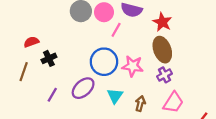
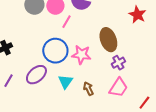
red star: (162, 22) -> (137, 15), moved
purple cross: (165, 75) -> (118, 63), moved
brown arrow: (140, 104) -> (88, 89), turned -40

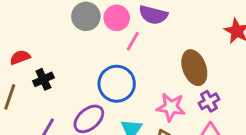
pink star: (81, 55) -> (171, 107), moved

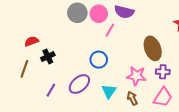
blue circle: (117, 84) -> (99, 60), size x0.7
purple cross: (209, 101) -> (163, 72), turned 32

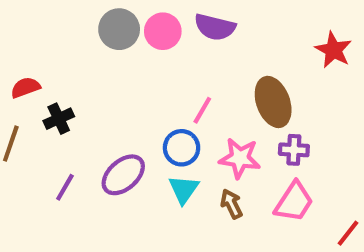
pink line: (110, 30) -> (202, 110), moved
blue circle: (99, 60) -> (182, 148), moved

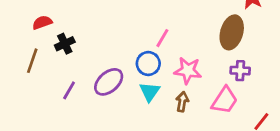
brown ellipse: (273, 102) -> (232, 32), moved, turned 36
purple cross: (294, 150) -> (240, 71), moved
brown arrow: (231, 204) -> (182, 102), turned 36

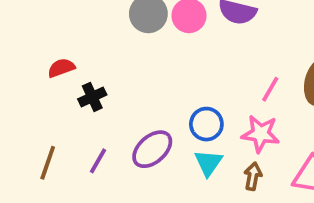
pink line: (162, 38) -> (270, 89), moved
brown line: (32, 61) -> (48, 163), moved

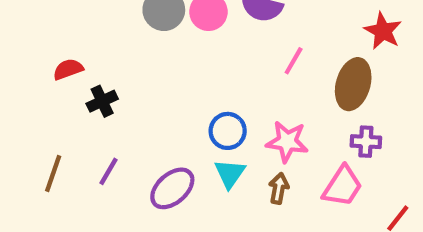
pink line: (270, 89) -> (294, 61), moved
purple ellipse: (152, 149) -> (172, 188), moved

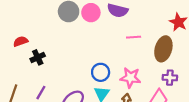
pink line: (294, 61) -> (134, 37), turned 56

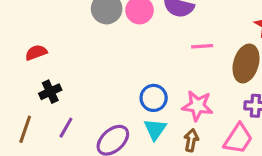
black cross: (38, 57) -> (50, 92), moved

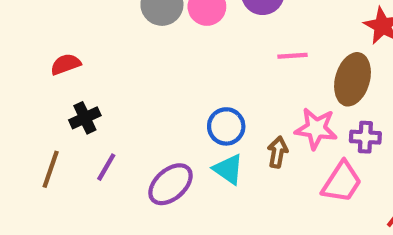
pink star: (197, 106) -> (316, 129), moved
cyan triangle: (155, 129) -> (228, 169), turned -30
brown arrow: (191, 140) -> (278, 152), moved

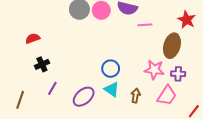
pink line: (293, 56) -> (145, 25), moved
brown arrow: (278, 152) -> (136, 96), moved
brown line: (51, 169) -> (20, 100), moved

